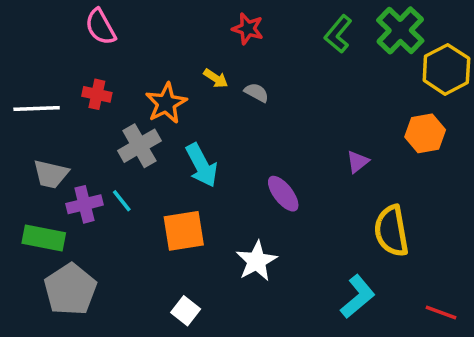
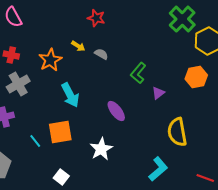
green L-shape: (338, 34) -> (138, 73), moved
gray cross: (139, 146) -> (18, 84), moved
cyan line: (122, 201) -> (35, 141), moved

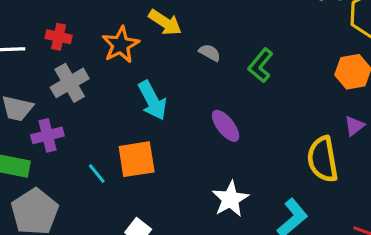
yellow arrow: (78, 46) -> (165, 22), size x1.5
gray semicircle: (101, 54) -> (210, 53), moved
purple triangle: (158, 93) -> (354, 126), moved
white star: (101, 149) -> (230, 199), moved

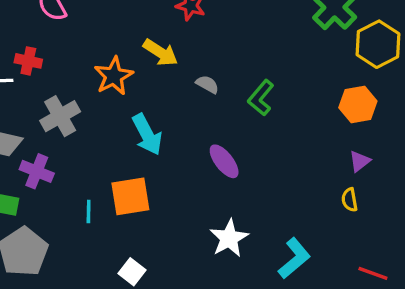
red cross: (59, 37) -> (28, 61), moved
purple cross: (47, 135) -> (37, 171), turned 36
yellow semicircle: (323, 159) -> (350, 200), moved, size x0.5
cyan line: (97, 174) -> (89, 211), turned 40

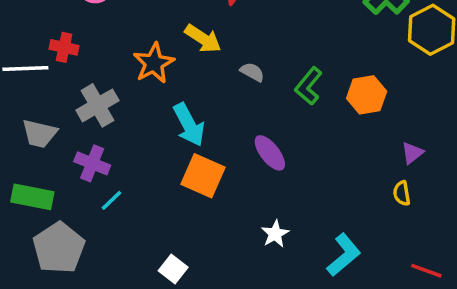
orange hexagon: (358, 104) -> (367, 95), moved
purple cross: (37, 171) -> (92, 163), moved
orange square: (130, 196) -> (203, 176), moved, turned 33
cyan line: (89, 211) -> (112, 200), moved, turned 45
white star: (229, 238) -> (275, 234), size x0.7

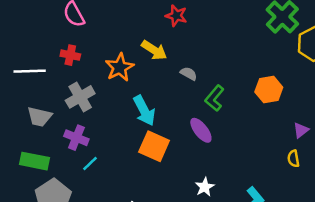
red cross: (64, 47) -> (70, 55), moved
green L-shape: (309, 86) -> (215, 98), moved

